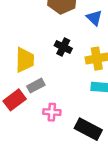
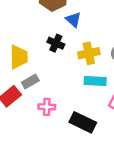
blue triangle: (94, 18) -> (73, 20), moved

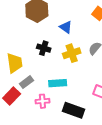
blue triangle: (73, 20) -> (66, 27), moved
cyan rectangle: (95, 81) -> (58, 83), moved

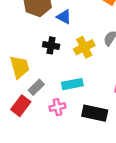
blue triangle: (66, 27) -> (64, 17), moved

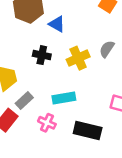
pink cross: (57, 107) -> (47, 123), turned 35

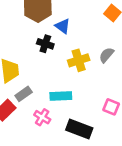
black cross: (42, 55) -> (45, 44), moved

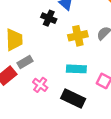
cyan rectangle: (61, 96) -> (76, 69), moved

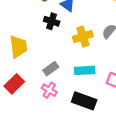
gray rectangle: (25, 62) -> (51, 69), moved

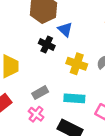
yellow cross: (83, 36) -> (77, 64), turned 30

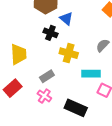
yellow cross: (77, 64) -> (69, 53), moved
cyan rectangle: (74, 98) -> (91, 74), moved

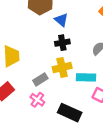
black cross: (50, 33) -> (62, 43), moved, turned -32
yellow cross: (69, 53) -> (62, 68), moved, turned -30

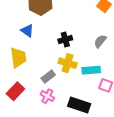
blue triangle: (61, 20) -> (27, 31), moved
yellow cross: (62, 68) -> (68, 63), turned 36

